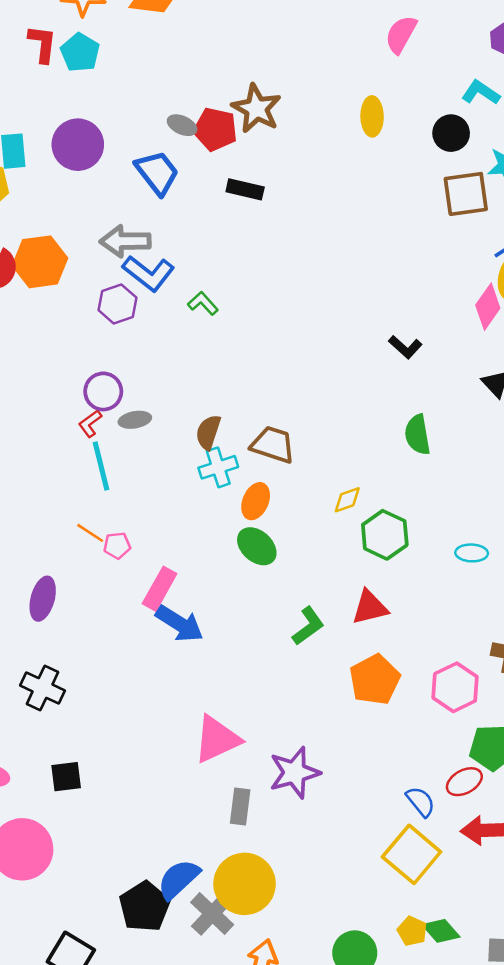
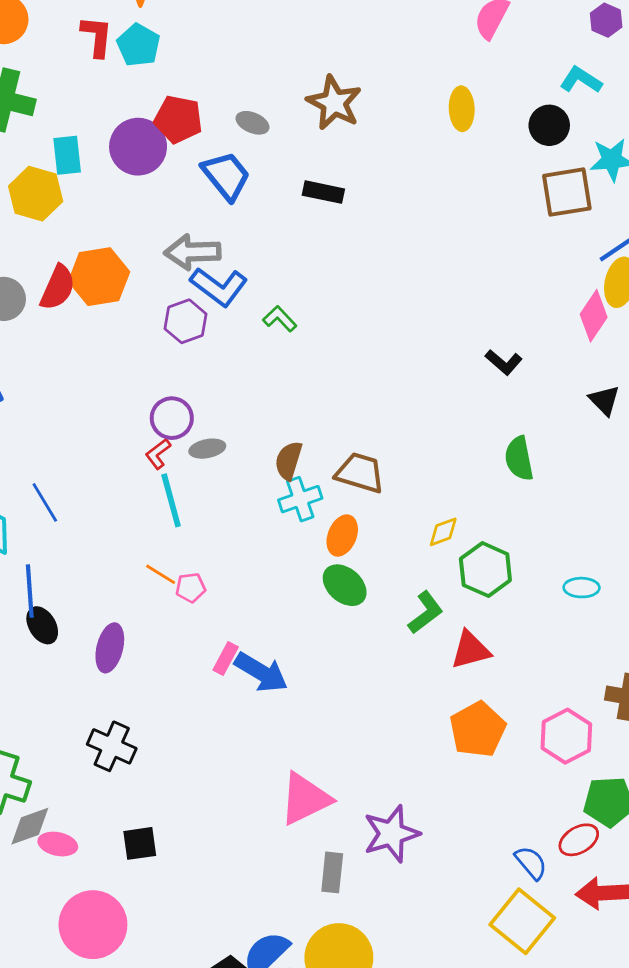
red pentagon: (215, 129) -> (178, 119), moved
pink rectangle: (160, 589) -> (226, 659), moved, size x0.7
green L-shape: (308, 626) -> (426, 613), moved

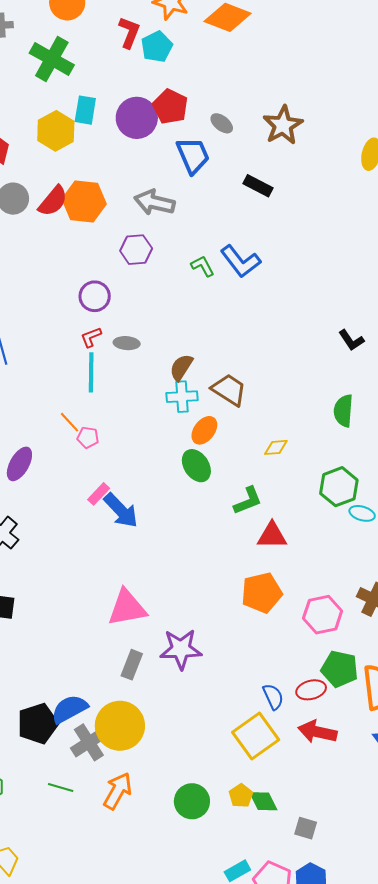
blue L-shape: (219, 287) -> (240, 261), moved
purple circle: (172, 418) -> (95, 296), moved
green hexagon: (485, 570) -> (339, 487), moved

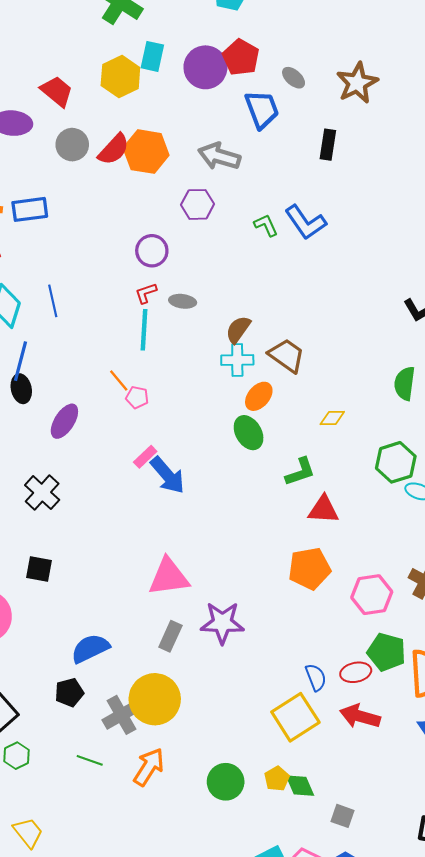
black rectangle: (258, 186) -> (328, 145), turned 68
blue semicircle: (69, 709) -> (90, 648), moved
black pentagon: (38, 724) -> (69, 692), size x0.7

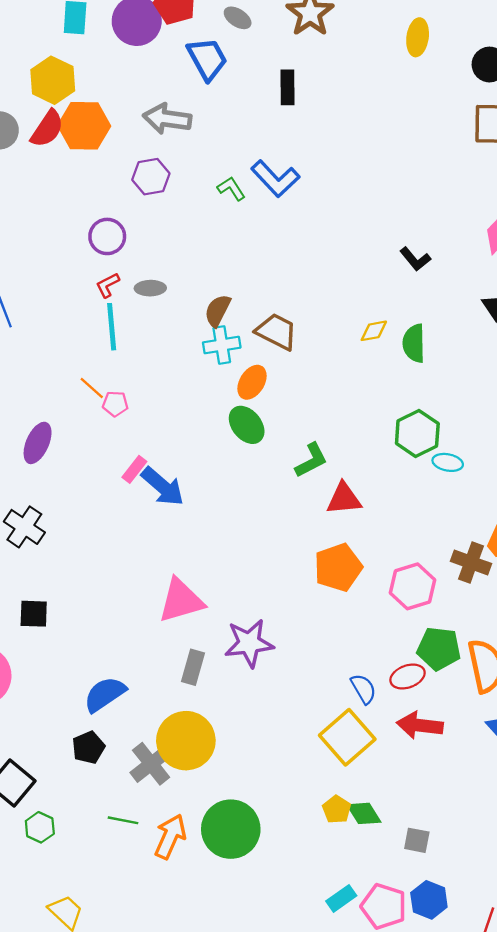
yellow hexagon: (120, 77) -> (53, 80), moved
yellow diamond: (332, 418) -> (374, 331), moved
orange arrow: (149, 767) -> (170, 836), moved
green circle: (226, 782) -> (231, 829), moved, size x1.4

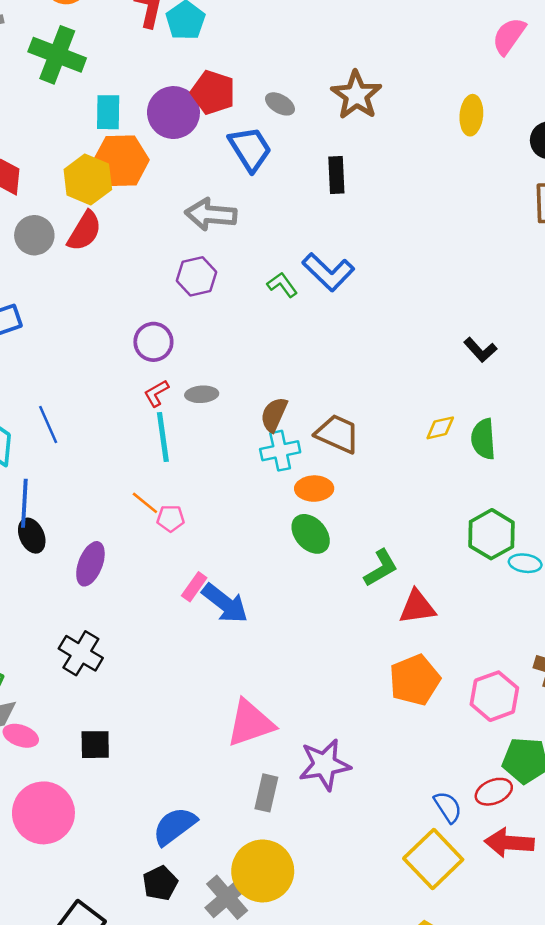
orange hexagon: (84, 126) -> (121, 161), moved
orange ellipse: (252, 382) -> (314, 489), turned 60

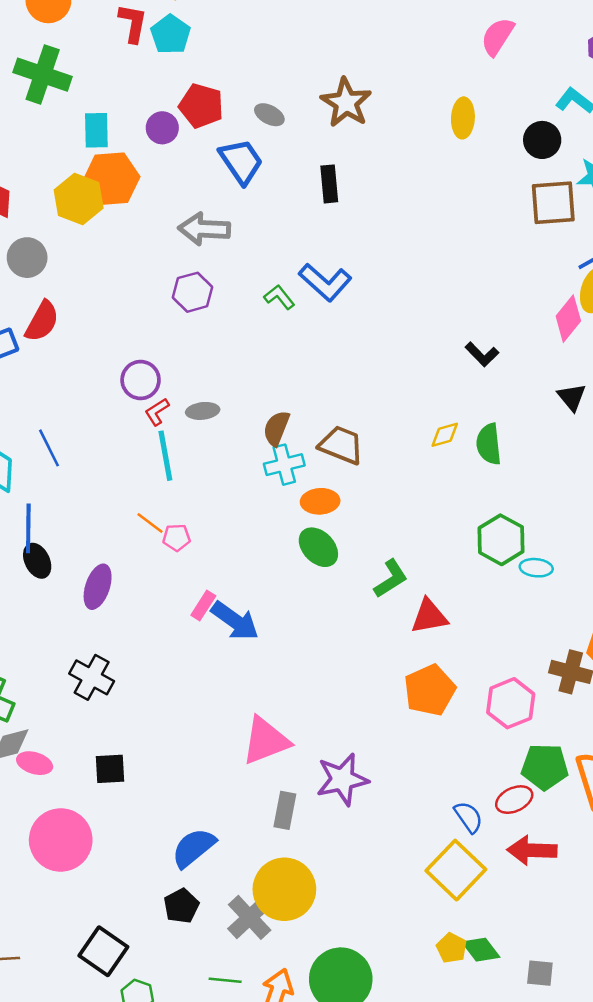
purple circle: (173, 113) -> (162, 128), size x0.6
red semicircle: (84, 231) -> (42, 321), moved
purple circle: (153, 342) -> (141, 380), moved

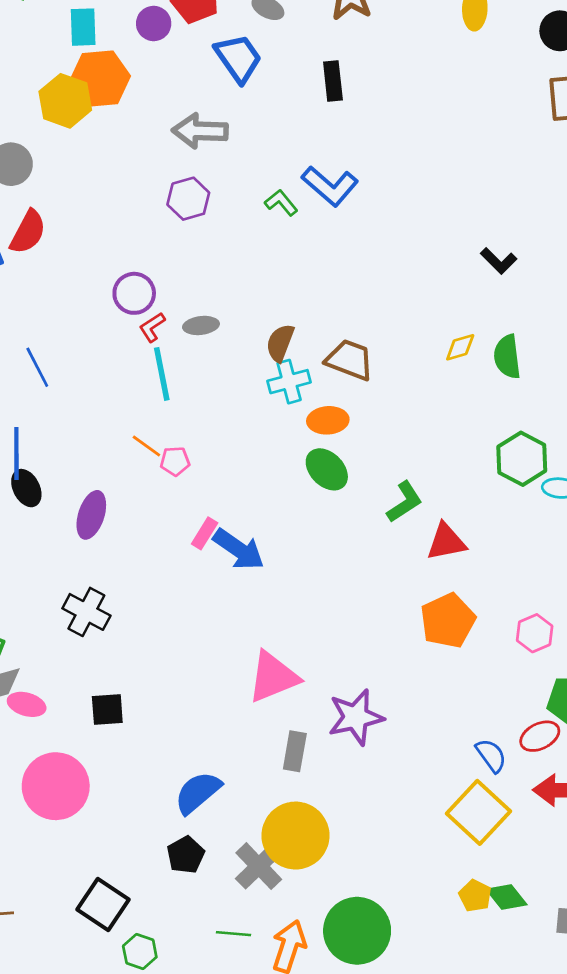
pink hexagon: (511, 703) -> (535, 633), size x0.7

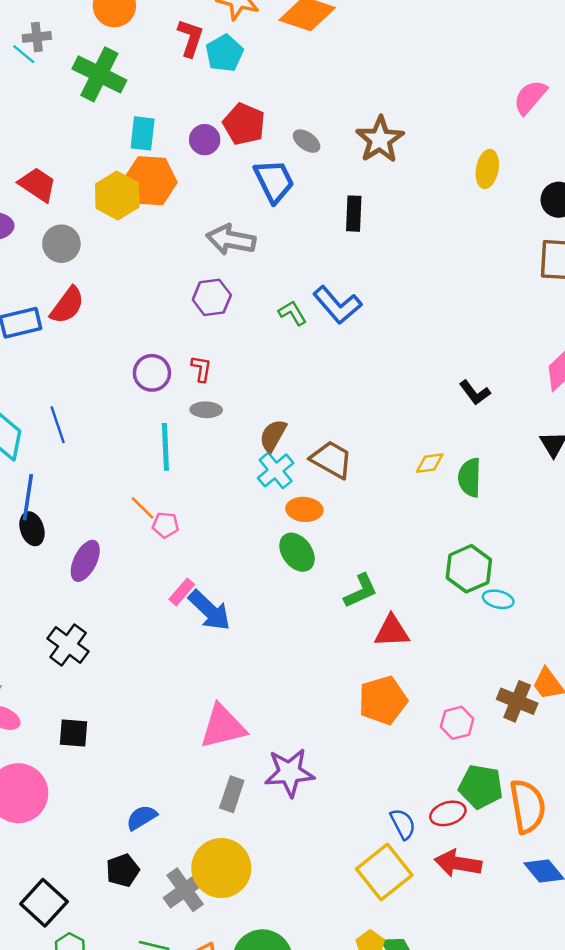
red L-shape: (152, 327) -> (201, 369), moved, turned 124
cyan cross: (289, 382) -> (276, 470), turned -33
blue semicircle: (198, 793) -> (142, 818), size x0.7

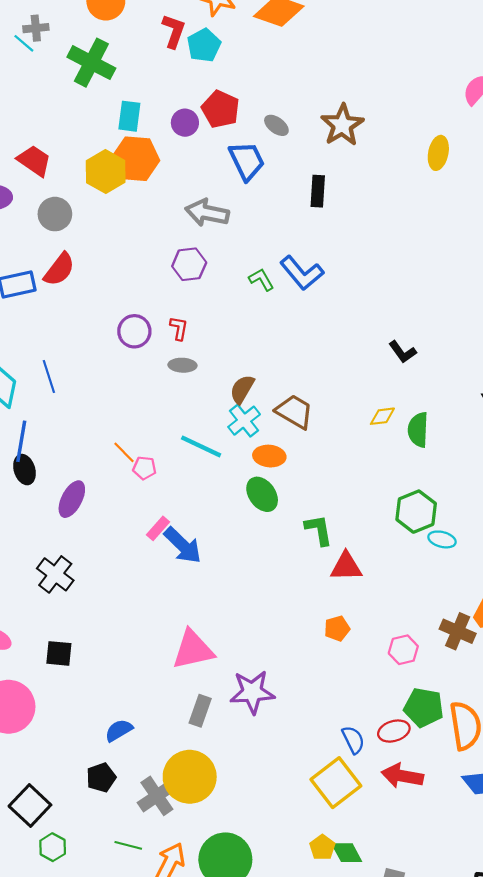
black L-shape: (475, 393) -> (403, 352), moved
cyan line: (165, 447) -> (201, 446), moved, turned -63
green L-shape: (361, 591) -> (319, 530), turned -76
orange pentagon: (383, 700) -> (337, 628), size x0.6

